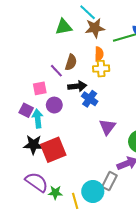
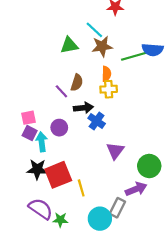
pink square: (40, 88) -> (29, 118), moved
yellow line: (75, 201) -> (81, 188), moved

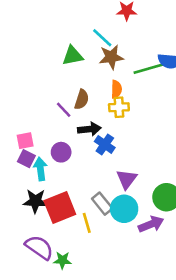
gray rectangle: (117, 208) -> (102, 204), moved, turned -66
cyan circle: (100, 219) -> (124, 209), moved

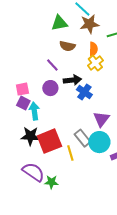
brown semicircle: (82, 99) -> (67, 46), moved, turned 84
yellow cross: (119, 107) -> (95, 63), turned -35
purple circle: (61, 152) -> (50, 88), moved

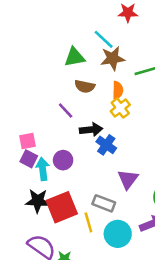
purple circle: (50, 88) -> (63, 160), moved
gray rectangle: (82, 138) -> (104, 203), turned -30
cyan circle: (99, 142) -> (118, 234), moved

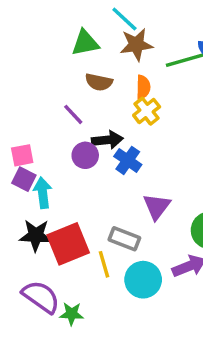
purple circle: (63, 160) -> (85, 155), moved

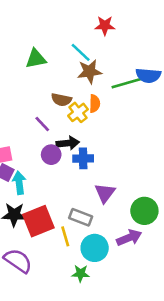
green triangle: (85, 43) -> (36, 59), moved
yellow cross: (147, 111) -> (78, 112), moved
blue cross: (128, 160) -> (83, 158), turned -36
green star: (72, 314) -> (81, 273), moved

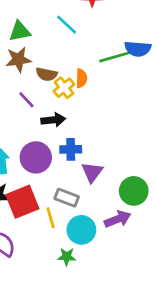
brown star: (90, 72) -> (18, 59), moved
purple circle: (51, 155) -> (36, 157), moved, size x1.5
blue cross: (83, 158) -> (71, 149), moved

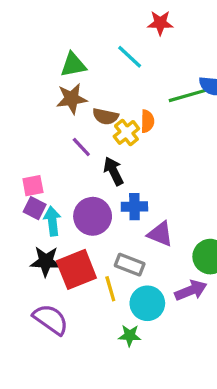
black arrow: (53, 120) -> (114, 171), turned -110
purple triangle: (92, 172) -> (160, 234), turned -45

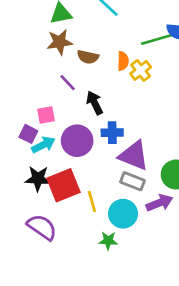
yellow cross: (126, 132) -> (141, 70), moved
pink square: (33, 186) -> (46, 115), moved
cyan arrow: (52, 221) -> (43, 145), turned 70
purple triangle: (160, 234) -> (134, 156), size x1.4
gray rectangle: (130, 265) -> (132, 181), moved

